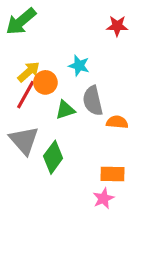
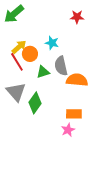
red line: (26, 95) -> (17, 62), turned -60
orange semicircle: (117, 122) -> (77, 80), size x1.5

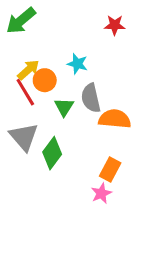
green triangle: (43, 72) -> (64, 107), turned -40
orange rectangle: (74, 114) -> (110, 170), turned -63

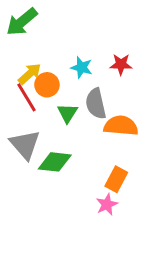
red star: (115, 25) -> (121, 64), moved
green diamond: (52, 153) -> (55, 162), turned 60

